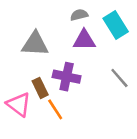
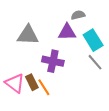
gray semicircle: (79, 15) -> (78, 15), moved
cyan rectangle: (116, 25) -> (93, 40), moved
brown rectangle: (40, 88) -> (32, 82), moved

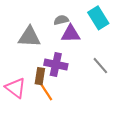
gray semicircle: (78, 15) -> (61, 20), moved
cyan rectangle: (93, 40) -> (98, 18), moved
brown rectangle: (32, 82) -> (40, 76), moved, turned 35

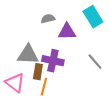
gray semicircle: (61, 20) -> (48, 19), moved
gray triangle: (29, 37) -> (28, 55), moved
orange line: (46, 92) -> (44, 87), turned 48

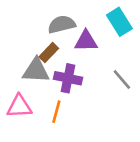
gray semicircle: (48, 19) -> (62, 24), size x1.5
brown rectangle: (38, 72) -> (49, 53), moved, turned 35
pink triangle: (15, 83) -> (19, 106), turned -40

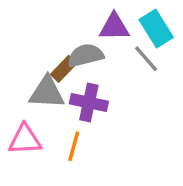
gray semicircle: (62, 24) -> (86, 55), moved
purple triangle: (86, 41) -> (114, 27), moved
gray line: (122, 80) -> (146, 59), moved

